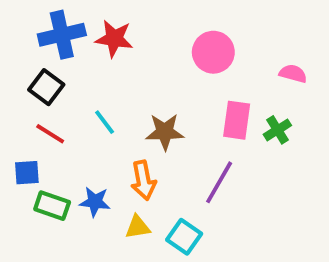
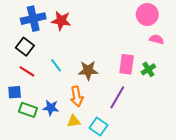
pink circle: (213, 52) -> (147, 14), moved

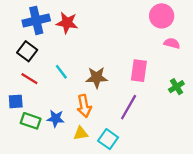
green cross: (148, 69) -> (176, 87), moved

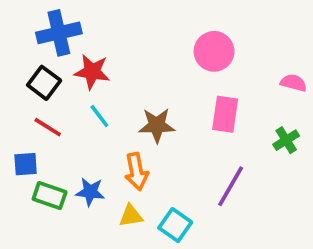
pink circle: (162, 16) -> (214, 51), moved
red star: (67, 23) -> (92, 72), moved
pink semicircle: (172, 43) -> (294, 83), moved
purple line: (129, 107) -> (231, 186), moved

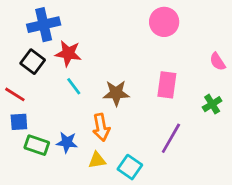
pink circle: (214, 51) -> (164, 22), moved
pink semicircle: (294, 83) -> (218, 62), turned -138
red line: (48, 127) -> (15, 94), moved

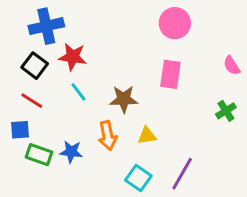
pink rectangle: (167, 85) -> (170, 74), moved
red line: (15, 94) -> (32, 101), moved
purple line: (171, 138) -> (182, 174), moved
yellow triangle: (97, 160) -> (147, 136), moved

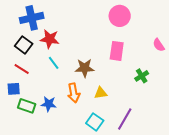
green cross: (226, 111) -> (142, 76), moved

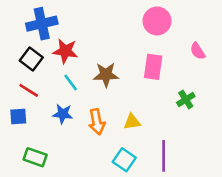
pink semicircle: (159, 45) -> (198, 51), moved
brown star: (85, 68) -> (106, 75), moved
blue star: (49, 104) -> (63, 114), moved
green rectangle: (27, 106) -> (35, 157), moved
purple line: (125, 119) -> (164, 156), turned -30

